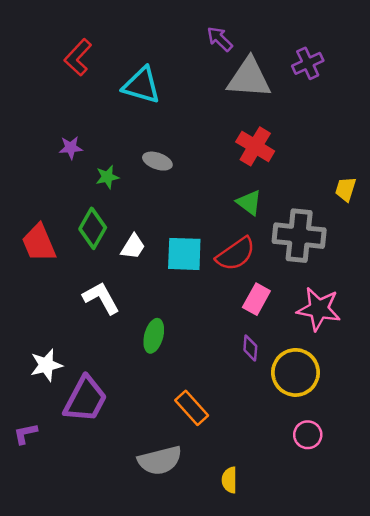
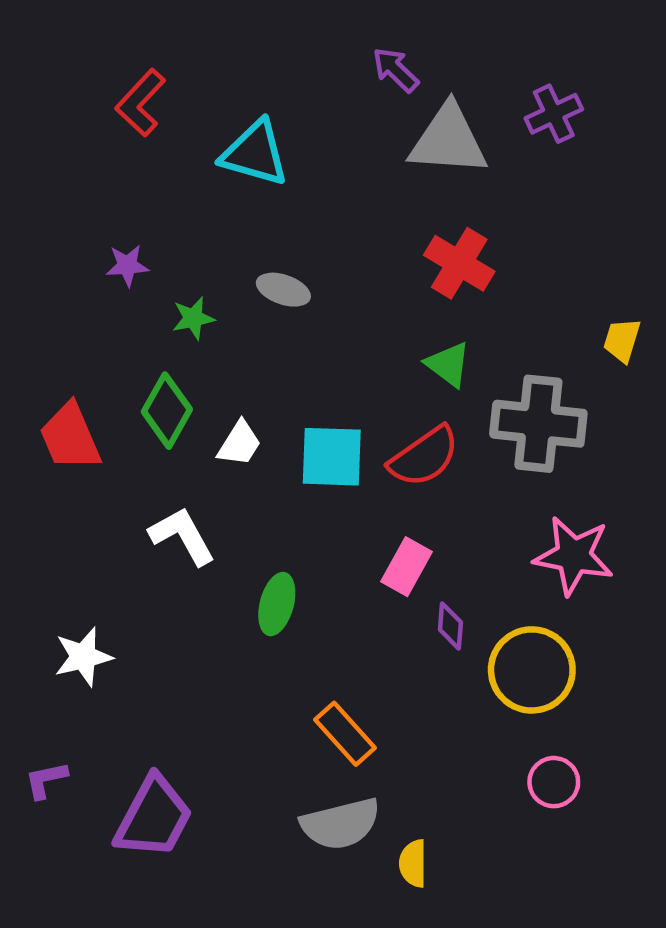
pink rectangle: (256, 299) -> (406, 567), moved
purple trapezoid: (85, 399) -> (154, 817), moved
gray semicircle: (160, 460) -> (341, 824), moved

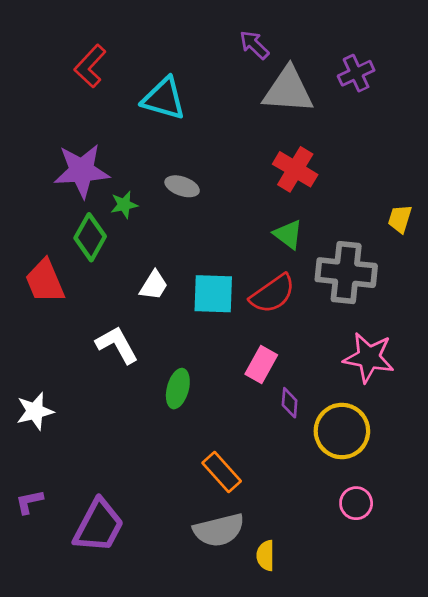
purple star: (127, 265) -> (82, 171), size x2.0
green diamond: (167, 411) -> (90, 237), moved
white star: (83, 657) -> (35, 411), moved

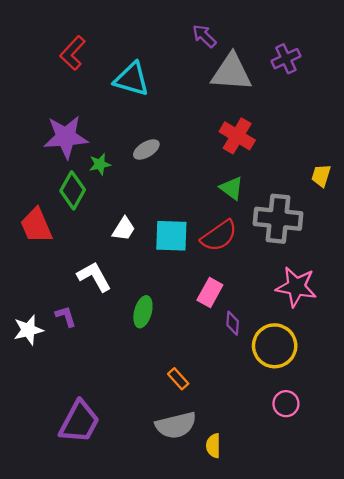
gray ellipse: (182, 186) -> (146, 149), turned -50
orange rectangle: (222, 472) -> (178, 379), size x0.7
purple L-shape: (29, 502) -> (66, 316), moved, turned 85

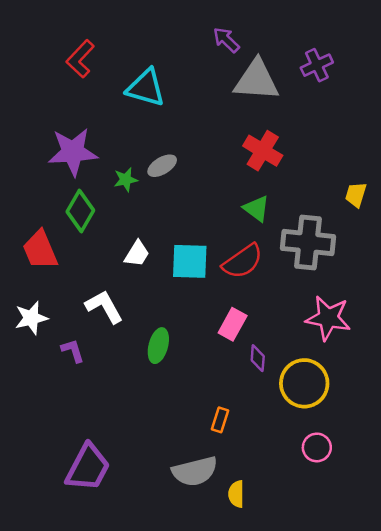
green star: (100, 164) -> (126, 180), moved
white star: (28, 330) -> (31, 318), moved
orange rectangle: (178, 379) -> (220, 420), moved, turned 60

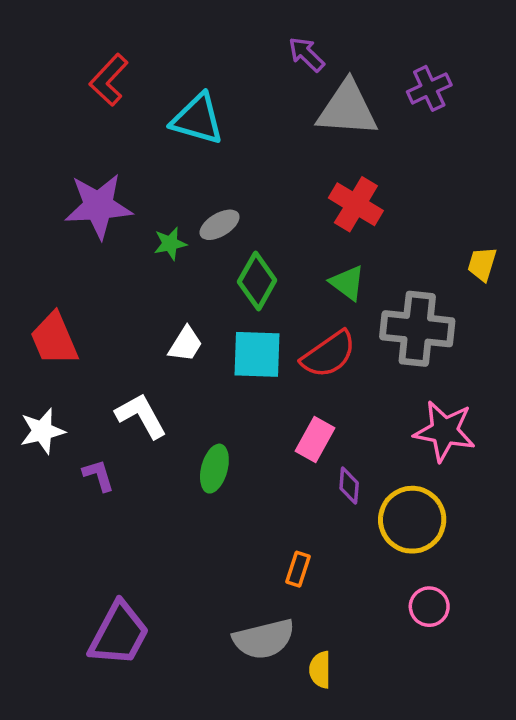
green diamond: (80, 211) -> (257, 281), moved

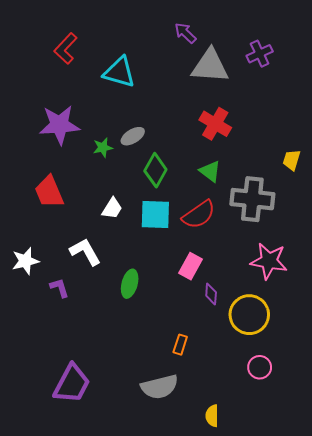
red trapezoid: (54, 339) -> (49, 192), moved
yellow semicircle: (320, 670) -> (212, 416), moved

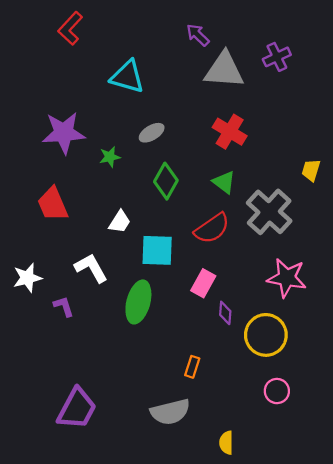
red L-shape: (66, 48) -> (70, 28), moved
gray ellipse: (133, 136) -> (152, 133), moved
gray cross: (252, 199) -> (269, 212), turned 36
cyan square: (155, 215) -> (157, 250), moved
green ellipse: (130, 284) -> (138, 302), size x1.4

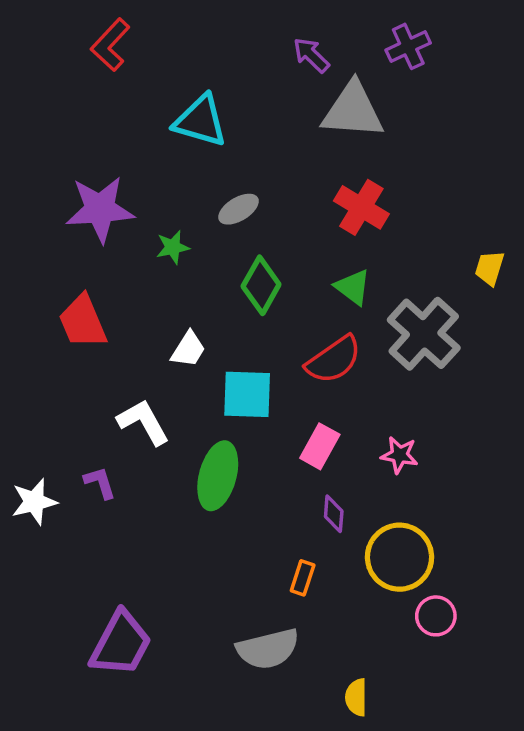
purple cross: (277, 57) -> (408, 46), moved
white star: (27, 278) -> (34, 502), moved
pink star: (287, 278) -> (400, 455), moved, size x0.6
purple diamond: (225, 313) -> (334, 514), moved
yellow circle: (266, 335) -> (400, 557), moved

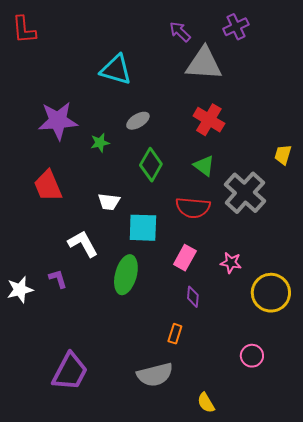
red L-shape: (110, 45) -> (24, 30), moved, turned -48
white trapezoid: (188, 349) -> (109, 202), turned 65
red semicircle: (334, 360) -> (193, 208), turned 40
yellow circle: (400, 557) -> (271, 293), moved
yellow semicircle: (356, 697) -> (206, 403), turned -30

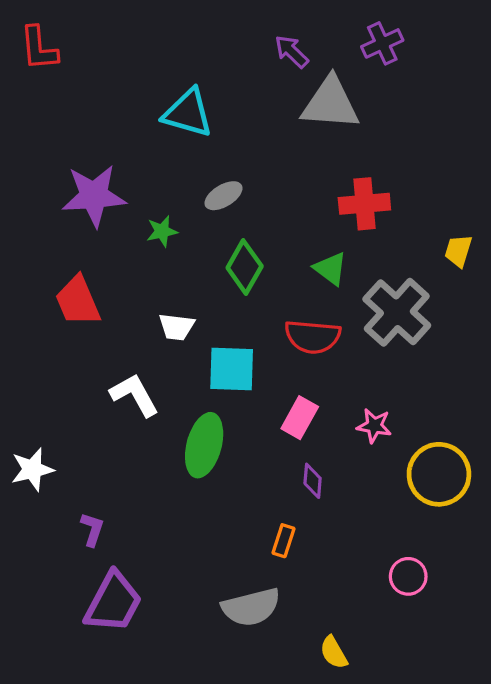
red cross: (209, 120) -> (364, 204), moved, turned -36
purple L-shape: (58, 279) -> (92, 529), moved, turned 35

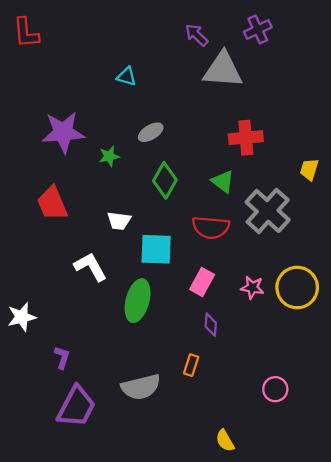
cyan triangle: (188, 113) -> (127, 76), size x0.6
yellow circle: (439, 474) -> (297, 288), moved
gray semicircle: (251, 607) -> (141, 387), moved

